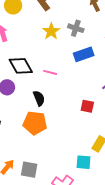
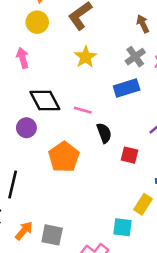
gray cross: (76, 28) -> (135, 57), moved, turned 35
black semicircle: (39, 98) -> (104, 133), moved
orange pentagon: (35, 123) -> (64, 157), moved, turned 30

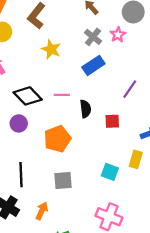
black semicircle: (104, 133) -> (85, 109), turned 30
orange pentagon: (64, 157) -> (57, 139), turned 30
cyan square: (123, 227) -> (110, 172), moved, turned 30
gray square: (52, 235) -> (63, 181), moved

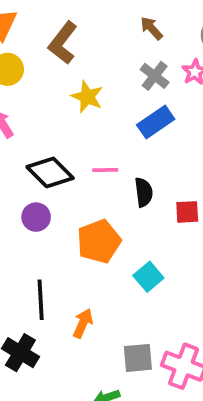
cyan square: (110, 172) -> (148, 277), moved, turned 30
gray square: (63, 181) -> (138, 358), moved
orange arrow: (42, 211) -> (83, 323), moved

